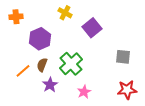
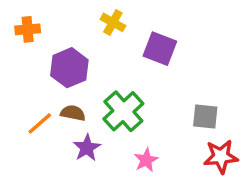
purple square: (92, 28) -> (160, 49), turned -30
gray square: (123, 57) -> (205, 116), moved
brown semicircle: (42, 65) -> (73, 113), turned 80

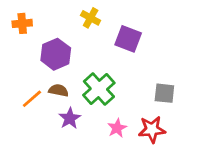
red star: (221, 157) -> (152, 129), moved

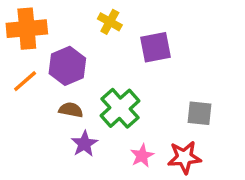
orange cross: (22, 23) -> (27, 29), size x1.6
purple square: (128, 39) -> (156, 47), turned -32
orange line: (32, 99) -> (25, 81), moved

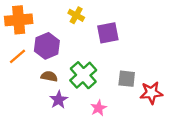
gray square: (200, 113) -> (127, 79), moved
red star: (184, 157) -> (151, 93), moved

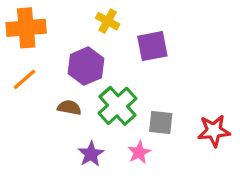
purple hexagon: (47, 46) -> (86, 66), moved
gray square: (127, 79) -> (161, 122), moved
purple star: (59, 100) -> (91, 154), moved

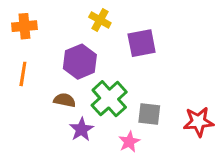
orange cross: (26, 28) -> (24, 26), size x0.7
orange line: (25, 79) -> (23, 74), turned -40
purple star: (91, 154) -> (81, 129), moved

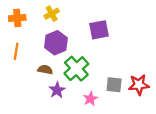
yellow cross: (100, 20) -> (52, 14), moved, turned 32
gray square: (149, 114) -> (114, 85), moved

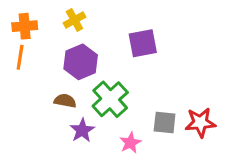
orange line: (16, 51) -> (20, 57), moved

